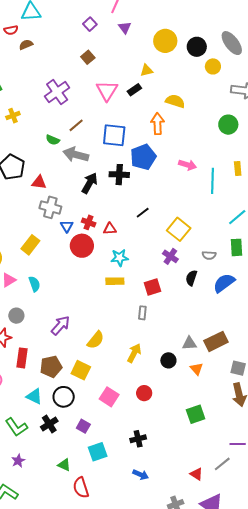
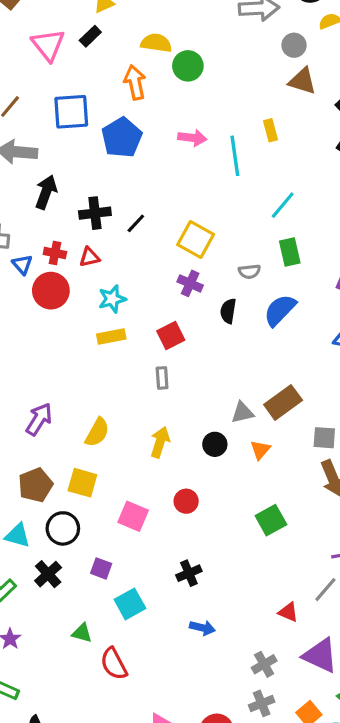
green circle: (228, 125) -> (188, 66), moved
black cross: (119, 175) -> (95, 213), moved
orange triangle: (197, 369) -> (260, 450), turned 32

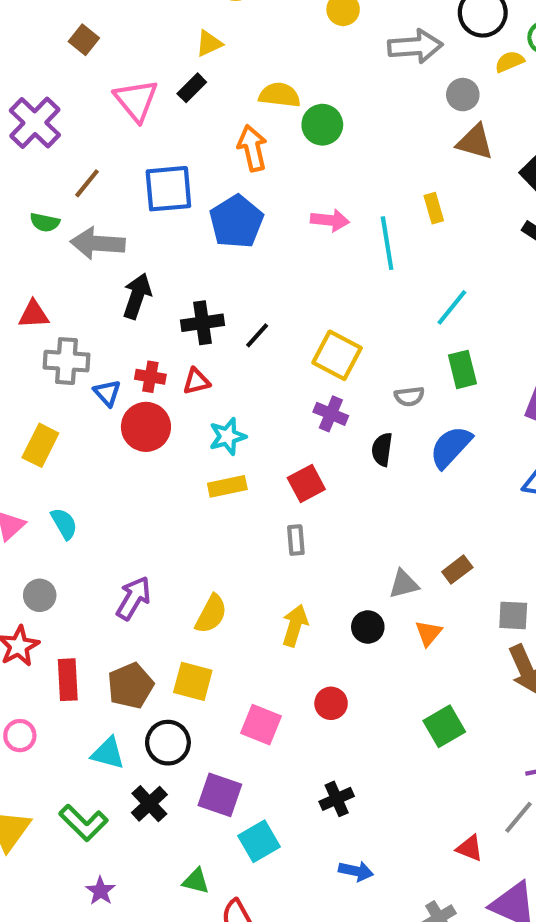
brown rectangle: (283, 402) -> (457, 570), size x0.6
purple square: (101, 568) -> (220, 795), size x1.5

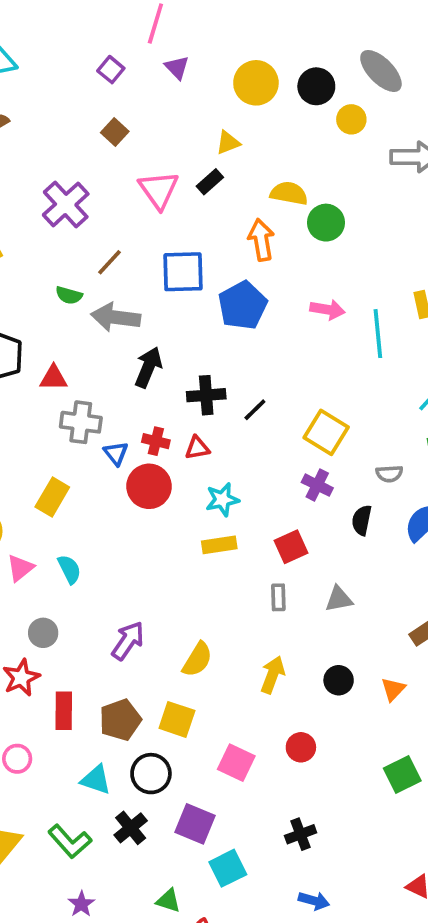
gray triangle: (404, 584) -> (339, 599), moved

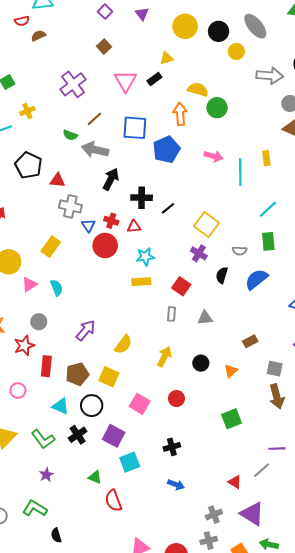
red square: (291, 547) -> (181, 286), turned -36

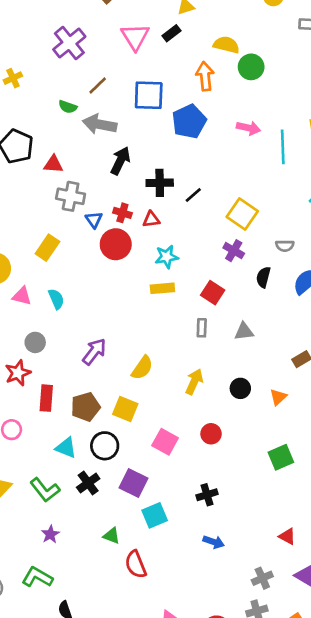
pink triangle: (29, 284) -> (22, 296), turned 49

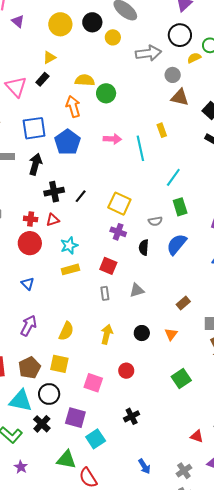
black arrow: (120, 161) -> (35, 164), moved
blue triangle: (94, 220) -> (28, 284), moved
cyan triangle: (66, 448) -> (21, 401), size x1.4
green triangle: (112, 536) -> (66, 460), size x1.5
blue arrow: (214, 542) -> (144, 466), moved, turned 49

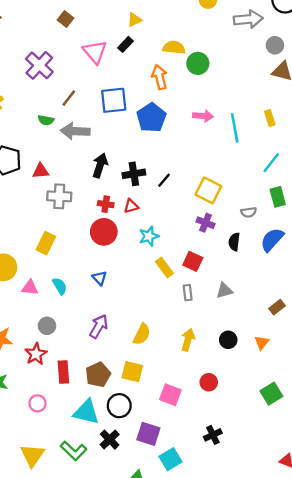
yellow rectangle: (162, 130) -> (270, 118), moved
black arrow: (35, 164) -> (100, 165), moved
yellow rectangle: (70, 269) -> (164, 268), moved, turned 66

